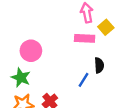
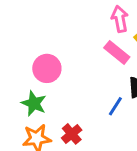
pink rectangle: (85, 38) -> (117, 52), turned 36

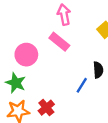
pink arrow: (120, 19) -> (64, 15), moved
pink rectangle: (117, 52) -> (59, 42), moved

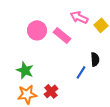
pink arrow: (64, 15) -> (79, 17), moved, turned -54
pink circle: (26, 55) -> (37, 30), moved

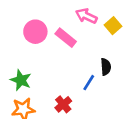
red cross: (51, 91) -> (63, 104), moved

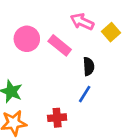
black semicircle: (106, 67) -> (89, 66), moved
red cross: (63, 104) -> (57, 118), turned 35

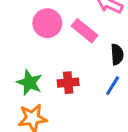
red cross: (57, 118) -> (68, 83), moved

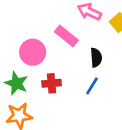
pink circle: (47, 23) -> (33, 52), moved

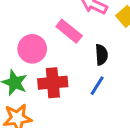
red cross: (52, 83) -> (53, 83), size x1.4

